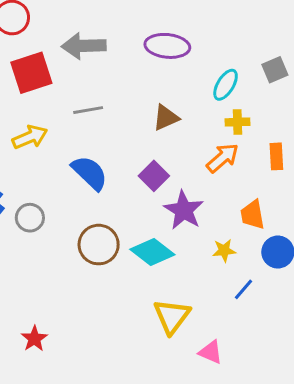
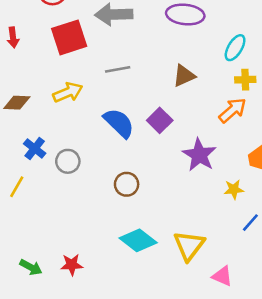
purple square: (154, 176) -> (160, 120), moved
brown circle: (99, 245) -> (127, 184), size x0.7
cyan diamond: (152, 252) -> (138, 240), moved
red star: (34, 339) -> (72, 265), turned 30

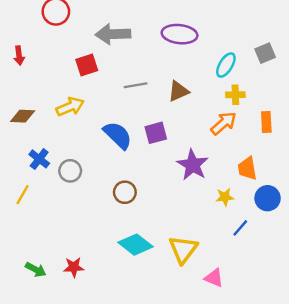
red square: (69, 37) -> (87, 65), moved, size x0.7
gray line: (118, 69) -> (136, 85), moved
purple square: (160, 120) -> (156, 133), turned 30

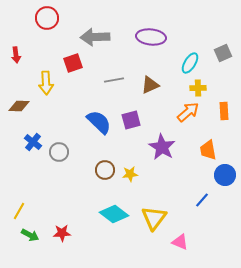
yellow arrow: (70, 107) -> (46, 83), moved, turned 110
yellow line: (23, 195) -> (19, 211), moved
yellow star: (225, 197) -> (130, 174), moved

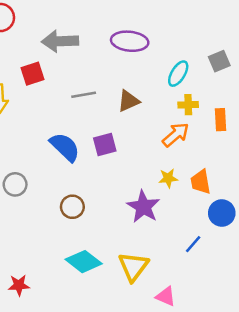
orange rectangle: (224, 111) -> (221, 120), moved
purple star: (162, 147) -> (143, 207), moved
yellow star: (130, 174) -> (168, 178), moved

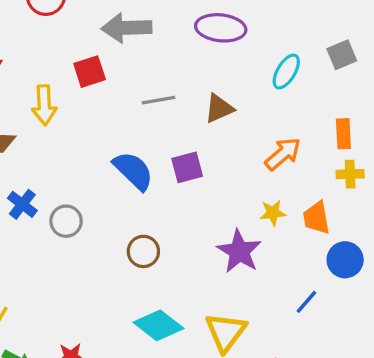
yellow cross: (188, 105) -> (350, 174), moved

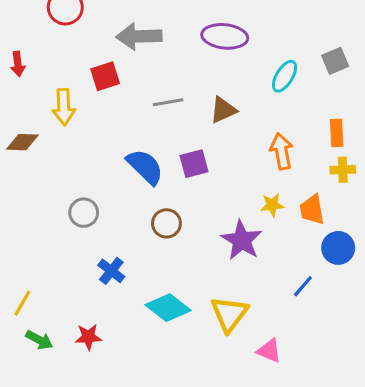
orange arrow: (283, 154) -> (281, 151), turned -60
blue cross: (22, 204) -> (111, 271), moved
brown circle: (143, 251) -> (166, 223), moved

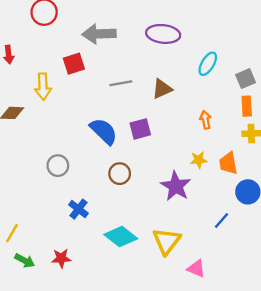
gray square: (335, 61) -> (246, 79), moved
orange arrow: (281, 151) -> (205, 120), size x0.7

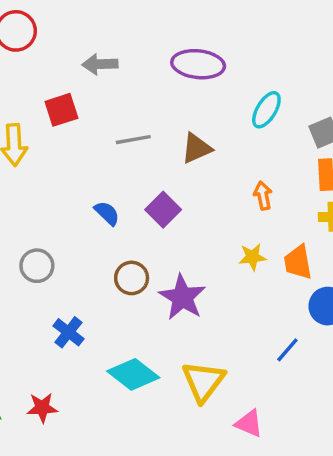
gray arrow: (99, 34) -> (100, 64), size x0.7
purple square: (140, 129) -> (163, 210), turned -30
blue semicircle: (104, 131) -> (107, 213), size x0.6
purple star: (176, 186) -> (182, 297), moved

